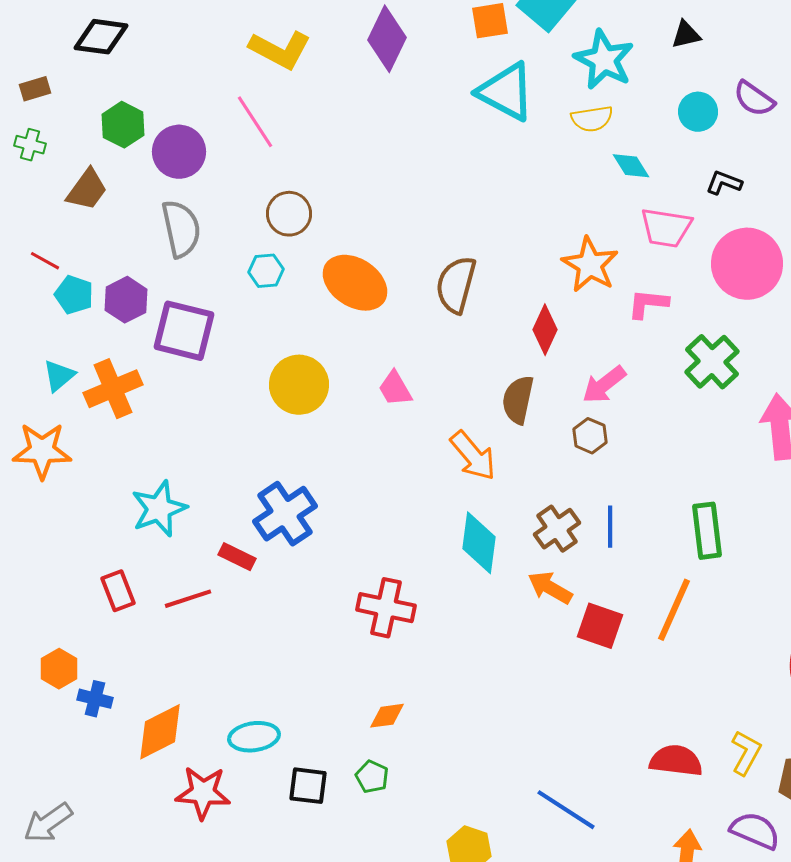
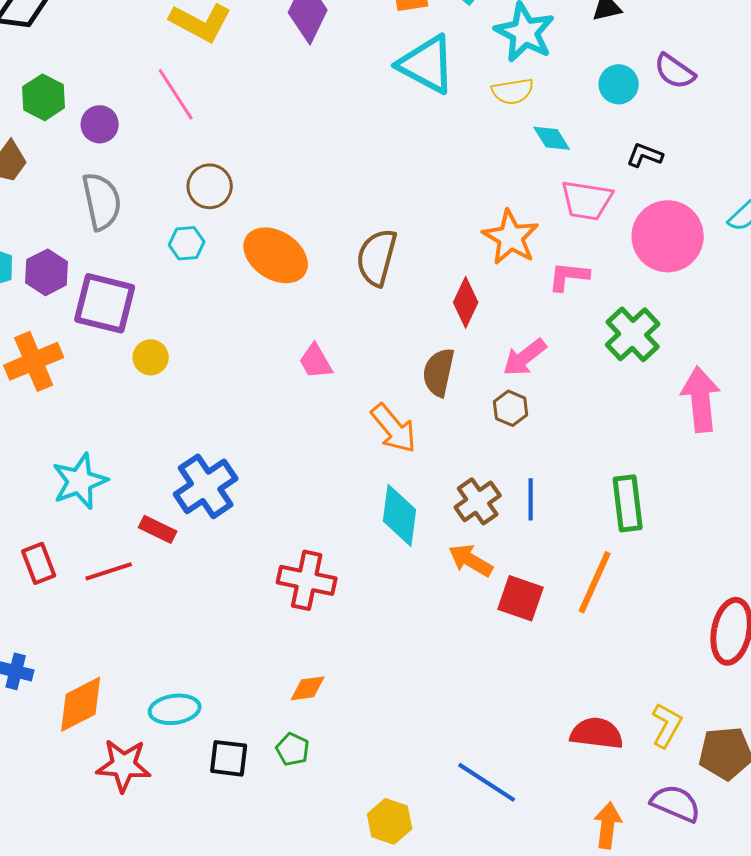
purple circle: (179, 152) -> (100, 124), size x0.7
yellow circle: (299, 385) -> (151, 357), moved, size x0.6

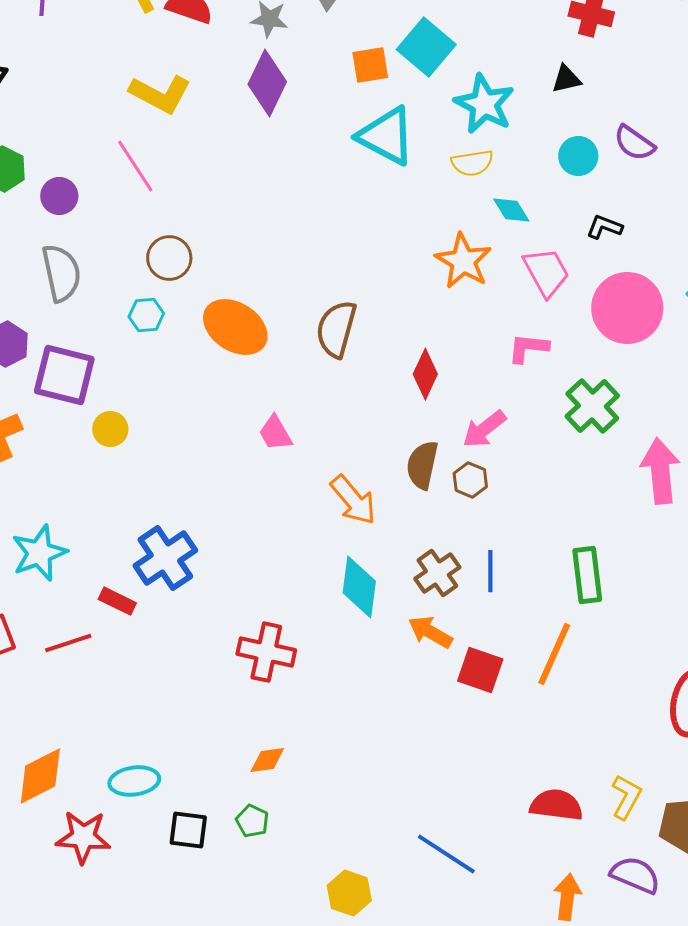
pink trapezoid: (587, 200) -> (546, 272), turned -128
orange star: (511, 237) -> (463, 261), moved
brown semicircle: (439, 372) -> (422, 465), moved

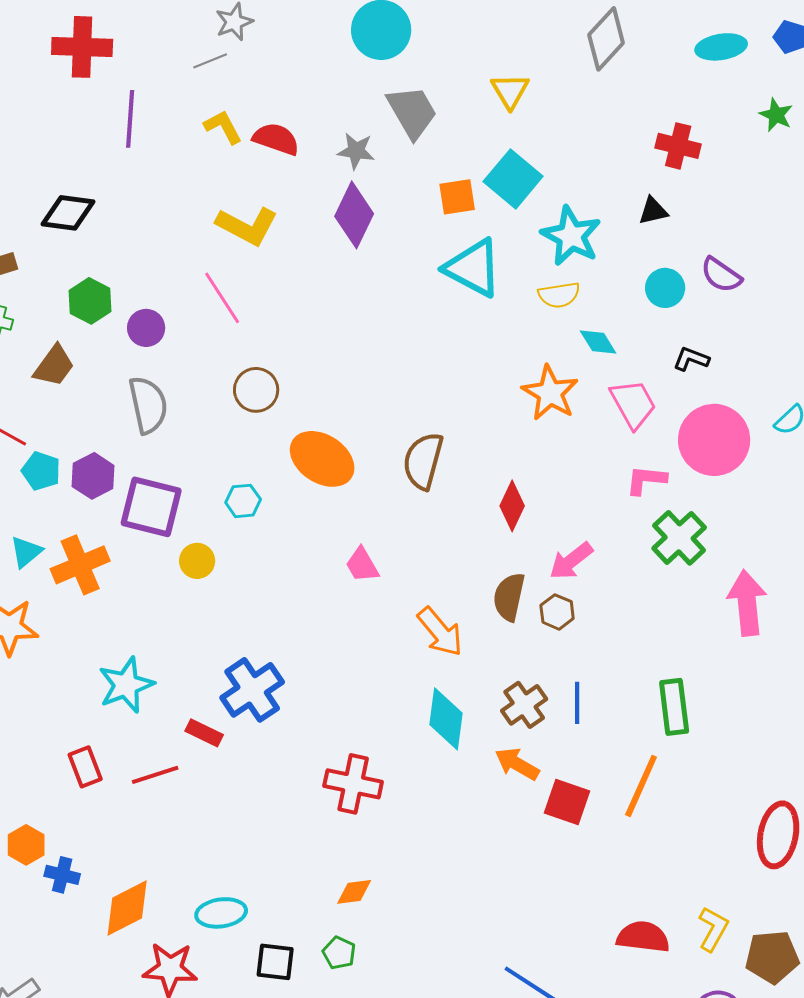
cyan hexagon: (146, 315) -> (243, 501), moved
pink L-shape: (528, 348) -> (646, 480), moved

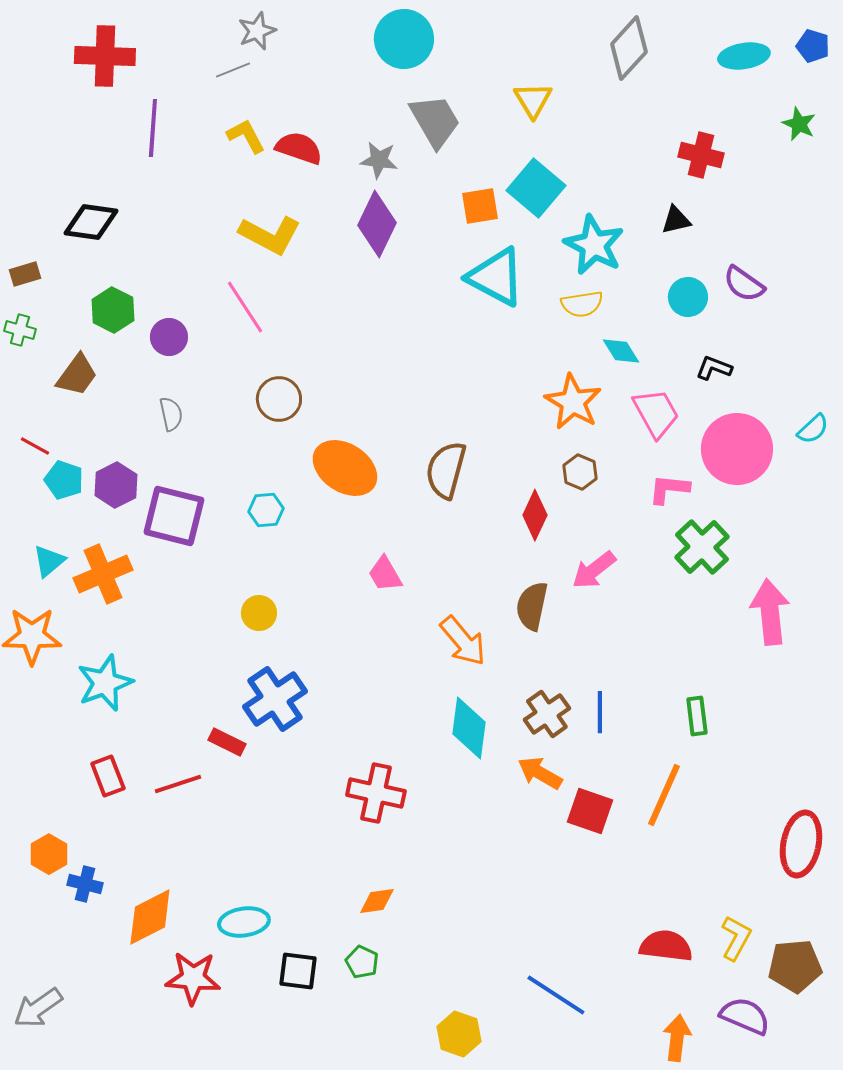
gray semicircle: (148, 405) -> (171, 414), size x0.6
yellow circle: (197, 561) -> (259, 613), moved
brown hexagon: (557, 612) -> (580, 472), moved
cyan star: (126, 685) -> (105, 683), moved
green rectangle: (674, 707) -> (697, 716), size x0.7

